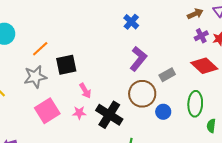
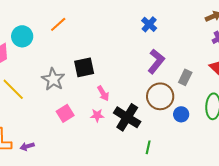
orange line: (40, 49) -> (58, 24), moved
gray rectangle: (167, 75) -> (185, 77), turned -35
gray star: (35, 77) -> (53, 79), turned -30
pink square: (47, 111) -> (65, 113), size x0.7

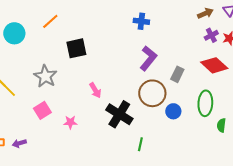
blue cross: (149, 24) -> (141, 21), turned -35
black square: (84, 67) -> (76, 48), moved
pink square: (65, 113) -> (42, 110), moved
pink star: (97, 115) -> (70, 122), moved

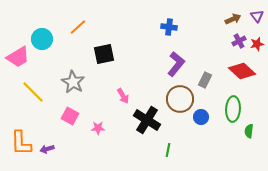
pink square: (42, 110) -> (70, 116), turned -30

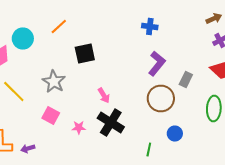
blue circle: (201, 117) -> (175, 134), moved
black cross: (147, 120) -> (111, 122), moved

